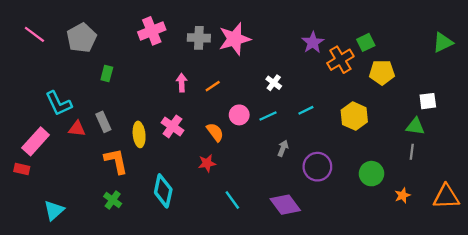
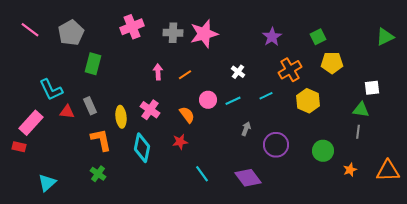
orange cross: (340, 60) -> (290, 70), moved
green rectangle: (107, 73) -> (93, 64), size x1.5
cyan diamond: (163, 191) -> (142, 148), moved

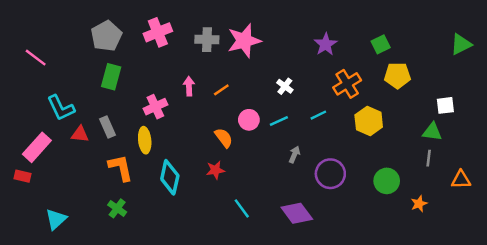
pink line: (30, 30) -> (36, 58), moved
gray pentagon: (71, 33) -> (106, 36), moved
pink cross: (150, 110) -> (155, 107), moved, turned 30
orange triangle: (388, 171) -> (461, 180), moved, size x0.7

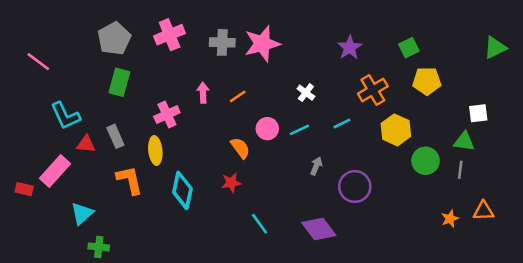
pink rectangle: (37, 147) -> (55, 171), moved
orange triangle: (461, 180) -> (483, 211), moved
green circle: (387, 181) -> (426, 161), moved
green cross: (117, 208) -> (99, 247), moved, turned -30
cyan triangle: (56, 219) -> (82, 214), moved

